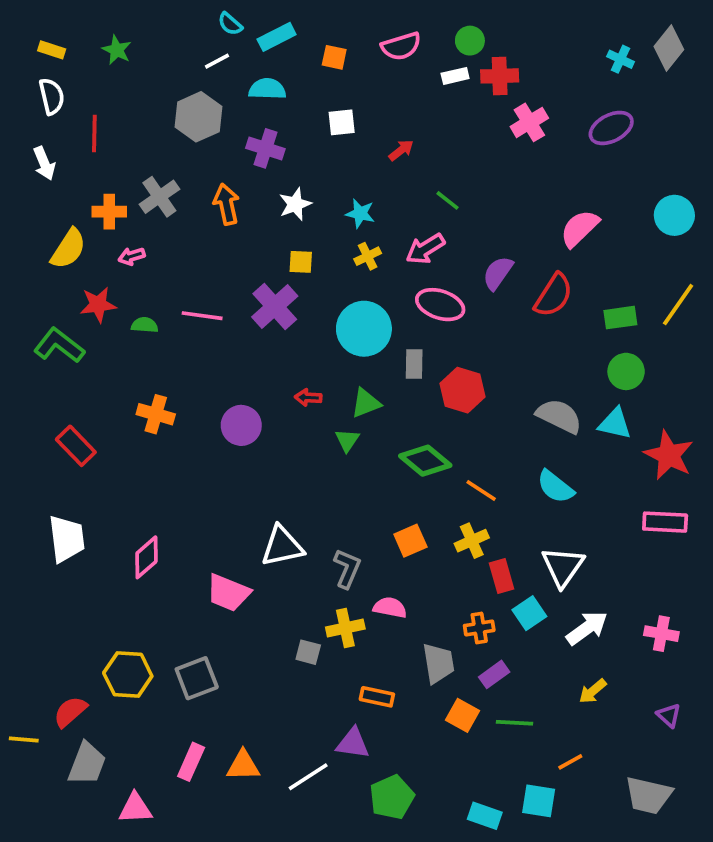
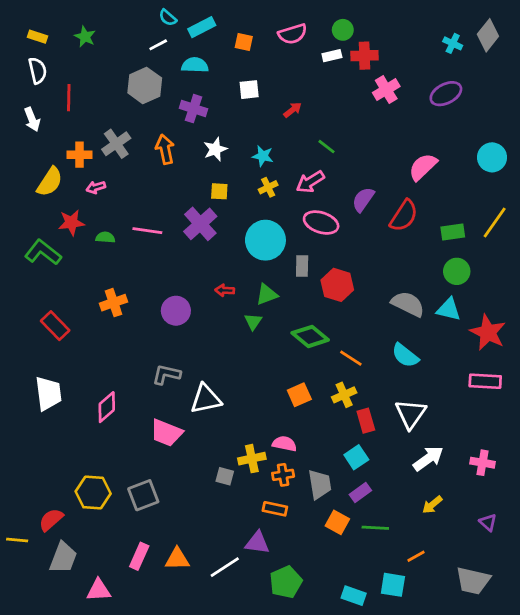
orange cross: (156, 414) -> (113, 303), turned -35
gray L-shape: (347, 569) -> (166, 374), moved, turned -100
cyan square: (529, 613) -> (356, 457), moved
orange cross: (479, 628) -> (283, 475), moved

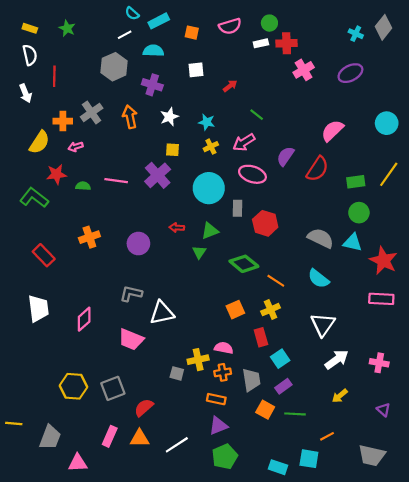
red rectangle: (366, 421) -> (261, 337), moved
red semicircle: (51, 520) -> (144, 408), moved
purple triangle: (257, 543) -> (218, 426), moved, turned -30

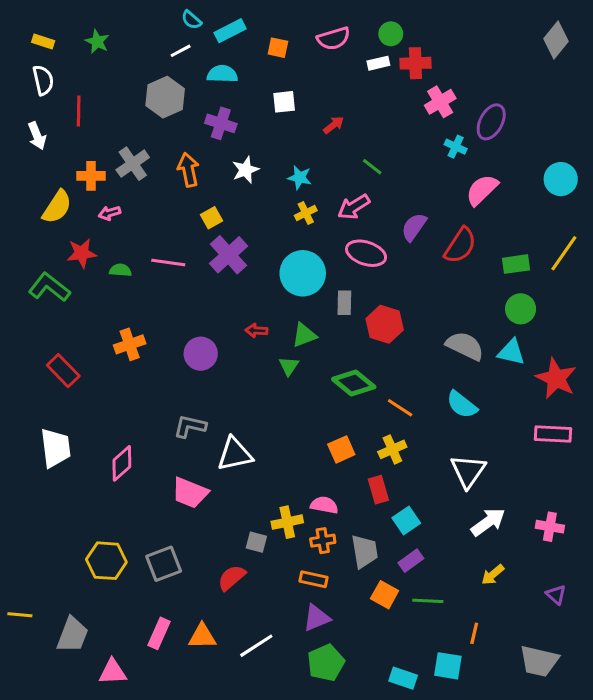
cyan cross: (356, 34) -> (456, 147), moved
purple ellipse: (350, 73) -> (491, 122), moved, turned -35
yellow square: (173, 150) -> (212, 218), moved, turned -32
red semicircle: (144, 408) -> (232, 578), moved
orange line: (327, 436) -> (474, 633), turned -48

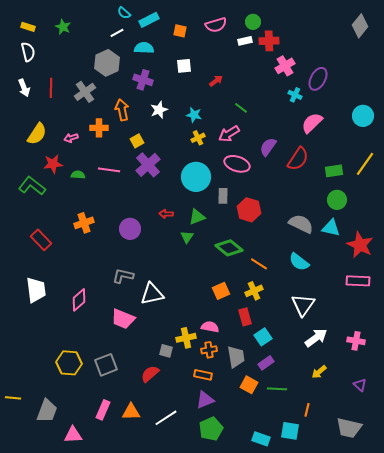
red line: (79, 111) -> (51, 88), moved
gray cross: (133, 164) -> (85, 92), moved
orange cross: (91, 176) -> (99, 128), moved

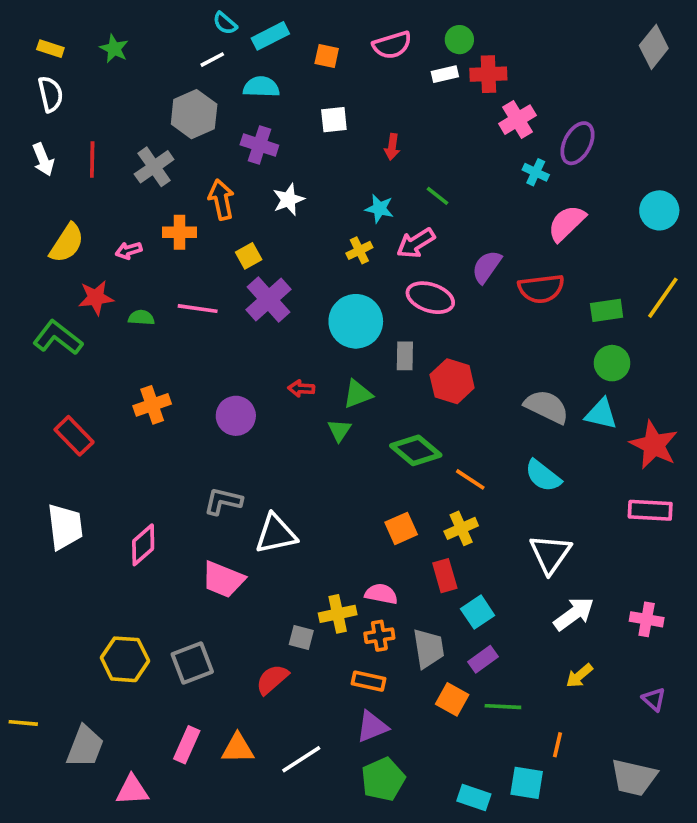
red arrow: (216, 81) -> (392, 147), turned 136
cyan star: (194, 115) -> (379, 209), moved
red semicircle: (298, 159) -> (541, 289), turned 50

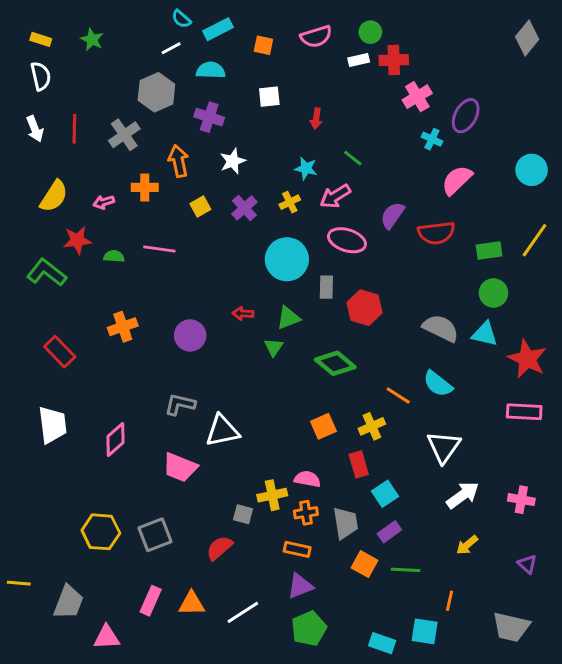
purple cross: (269, 299) -> (244, 208), moved, size x0.7
orange line: (470, 479) -> (398, 396), moved

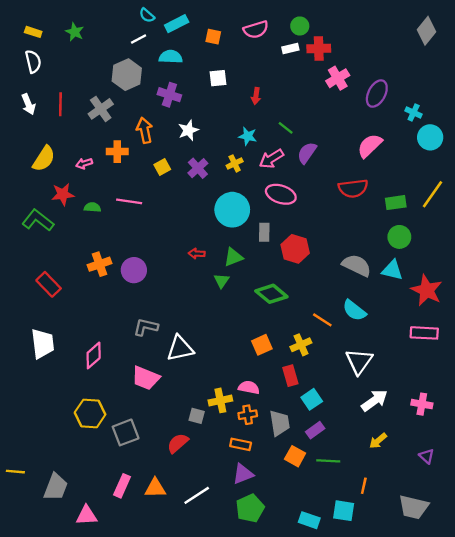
cyan cross: (432, 139) -> (414, 112), moved
purple semicircle: (392, 215) -> (307, 153), moved
purple circle: (190, 335) -> (134, 270), moved
yellow hexagon: (101, 532) -> (90, 414), moved

